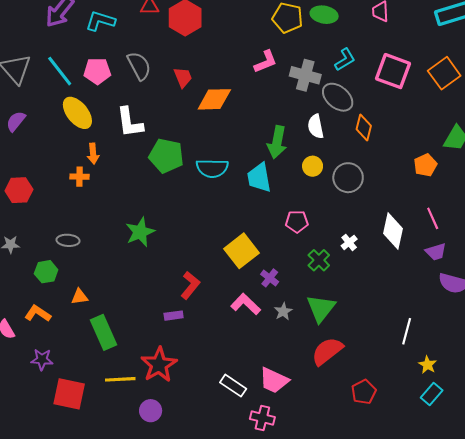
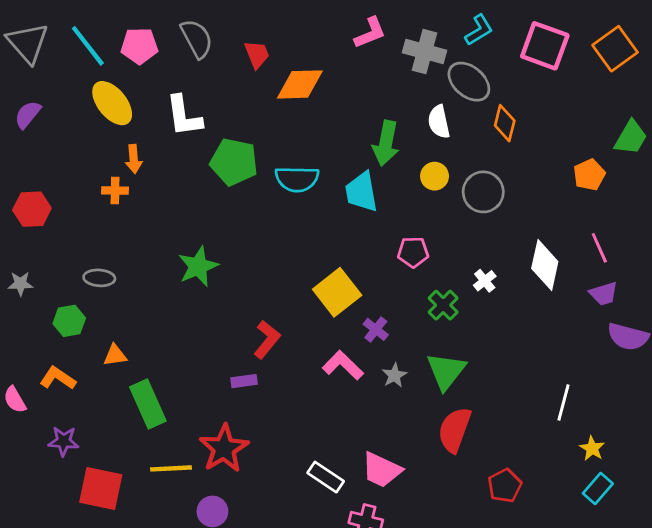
red semicircle: (327, 351) -> (455, 430), turned -32

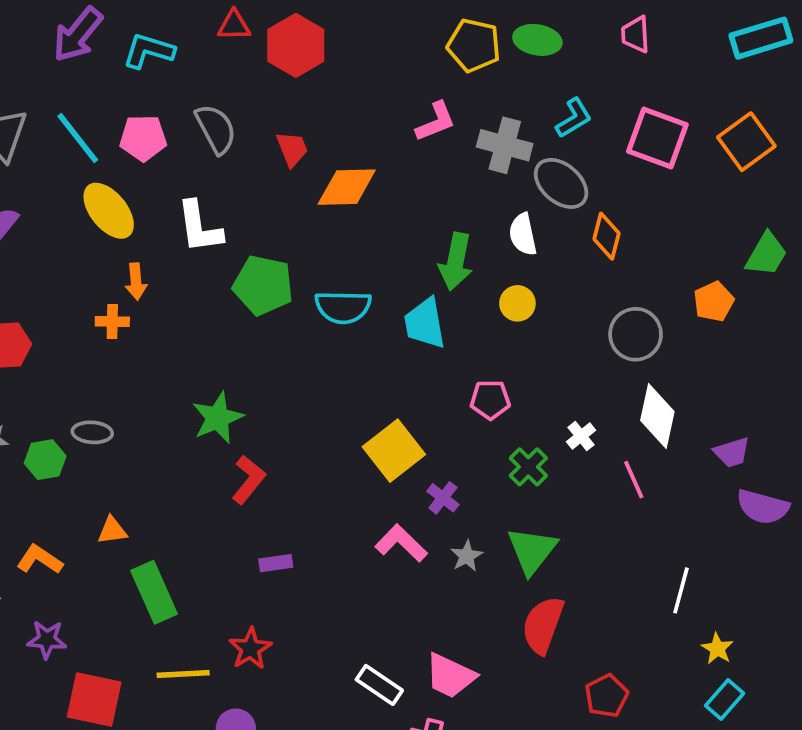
gray circle: (483, 192) -> (636, 334), moved
pink line: (599, 248) -> (634, 480), moved
green hexagon: (69, 321) -> (45, 460), moved
red L-shape: (267, 340) -> (249, 480), moved
red star: (224, 448) -> (250, 649), size x0.7

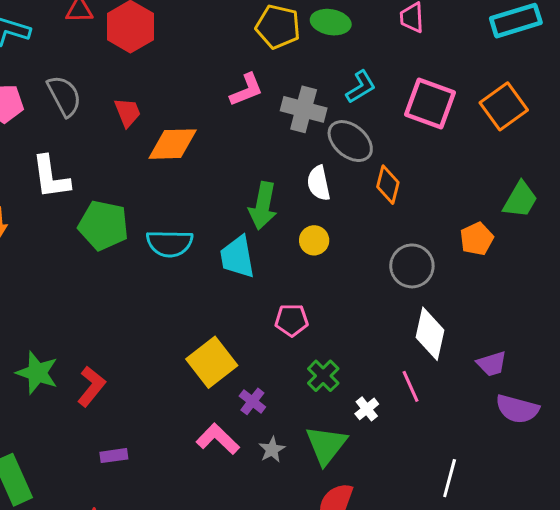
green star: (218, 418) -> (37, 373), moved, turned -30
white cross: (581, 436) -> (367, 409), moved

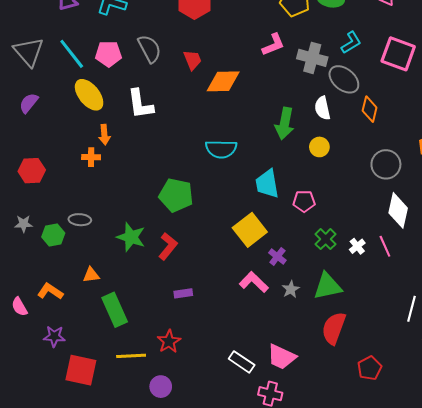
green pentagon: (103, 225) -> (176, 195), moved
cyan trapezoid: (237, 257) -> (267, 184), moved
white cross: (367, 409) -> (357, 246), moved
green triangle: (326, 445) -> (328, 286), turned 40

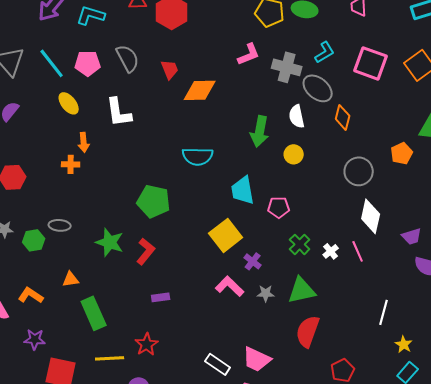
yellow ellipse: (89, 95) -> (69, 103), size x0.7
gray star: (291, 289) -> (266, 293), turned 30

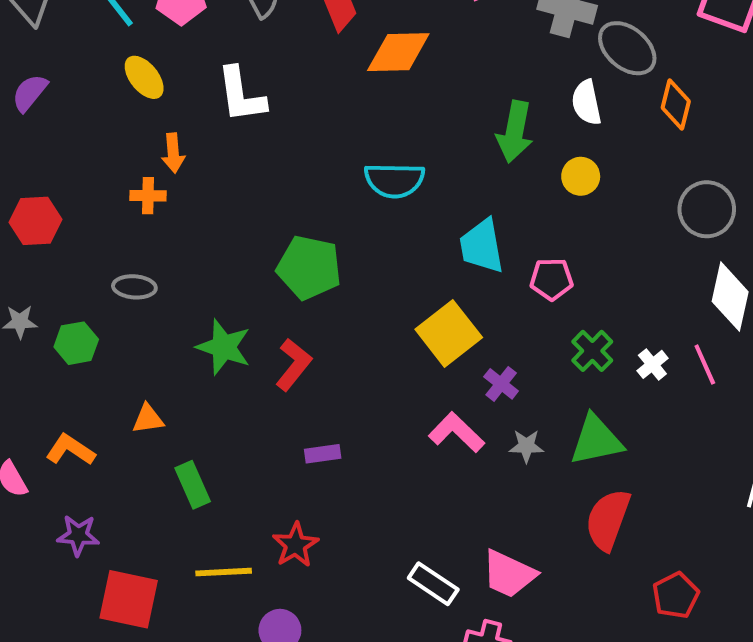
gray ellipse: (60, 225) -> (134, 287), moved
green rectangle: (94, 313) -> (193, 485), size x0.7

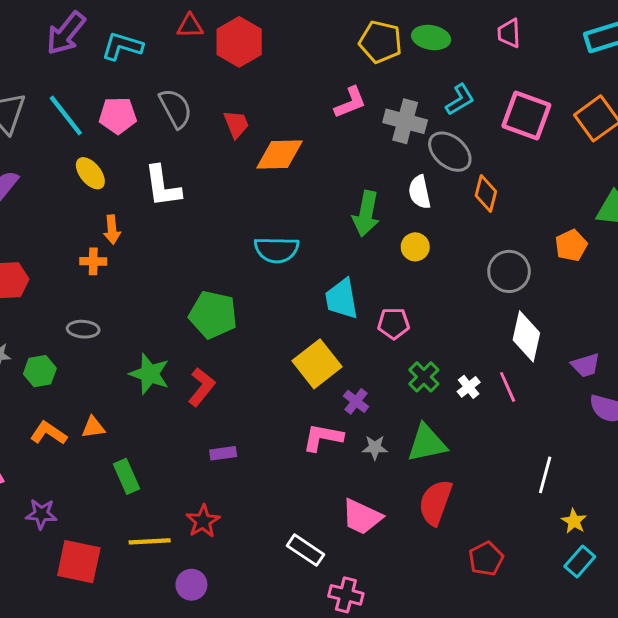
pink L-shape: (456, 432) -> (323, 437), turned -33
orange L-shape: (70, 450) -> (48, 433), moved
pink trapezoid: (509, 574) -> (362, 517), moved

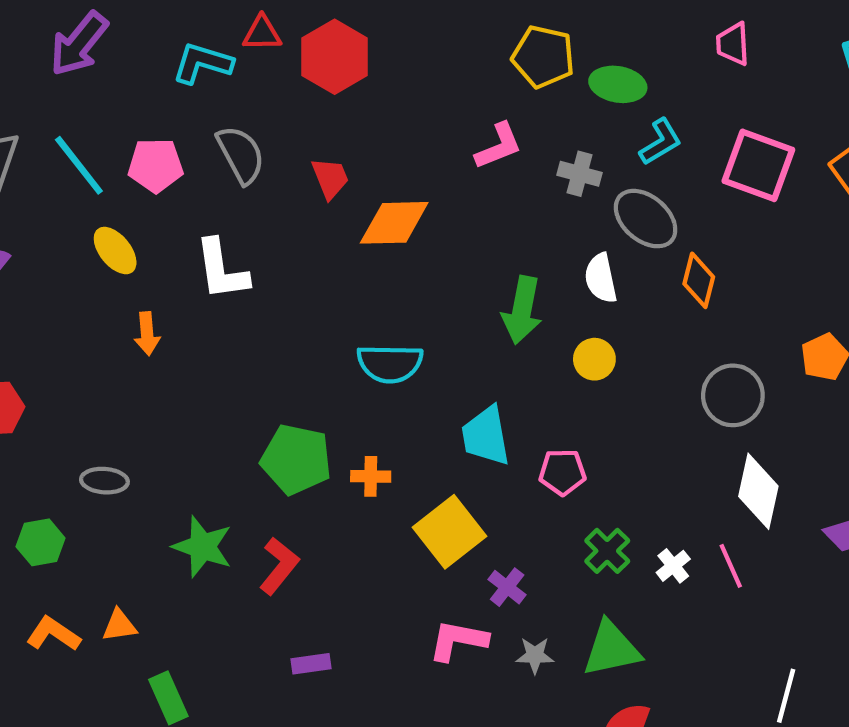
green ellipse: (431, 38) -> (618, 84), moved
cyan L-shape: (122, 46) -> (202, 63), moved
gray cross: (405, 121) -> (580, 174), size x0.7
orange cross: (93, 261) -> (371, 476), moved

